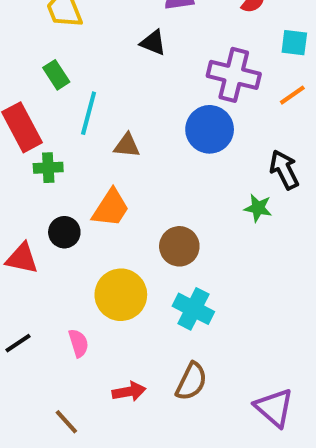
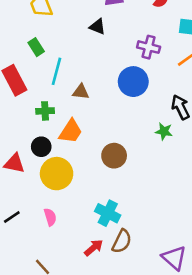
purple cross: (234, 75) -> (149, 47), size x0.7
green cross: (48, 168) -> (45, 111), moved
yellow circle: (121, 295) -> (57, 174), moved
cyan cross: (193, 309) -> (108, 213), moved
red arrow: (129, 392) -> (94, 248), moved, turned -30

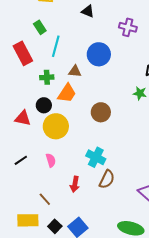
blue circle: (133, 82) -> (99, 54), moved
brown triangle: (81, 92) -> (75, 71), moved
red arrow: (94, 248) -> (75, 184), moved, turned 140

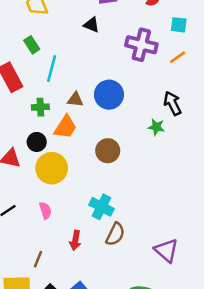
purple cross: (128, 27) -> (141, 45), size x1.4
blue circle: (99, 54) -> (109, 95), moved
brown line: (45, 199) -> (38, 259), turned 64

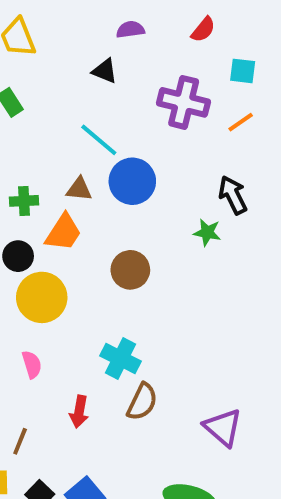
cyan line: (52, 68) -> (99, 140), moved, turned -65

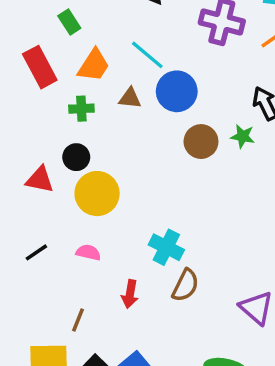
orange trapezoid: (63, 232) -> (94, 65), moved
brown circle: (130, 270) -> (201, 142), moved
pink semicircle: (32, 364) -> (88, 252), turned -60

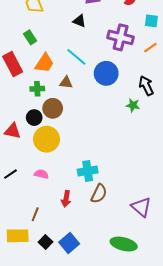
blue circle: (177, 91) -> (106, 73), moved
brown circle: (201, 142) -> (53, 108), moved
cyan cross: (166, 247) -> (88, 171), turned -36

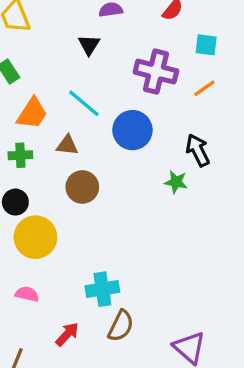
black triangle: (79, 21) -> (89, 45), turned 40
brown circle: (53, 108) -> (82, 187), moved
red arrow: (66, 199) -> (67, 334), turned -147

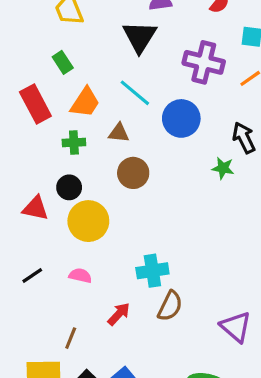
black triangle: (89, 45) -> (140, 37), size x1.6

